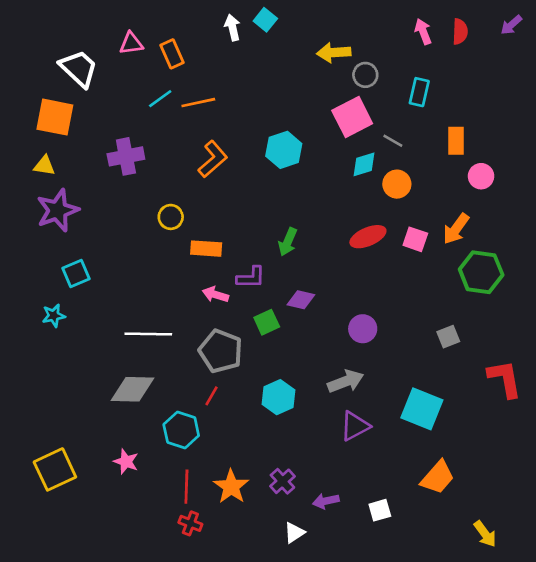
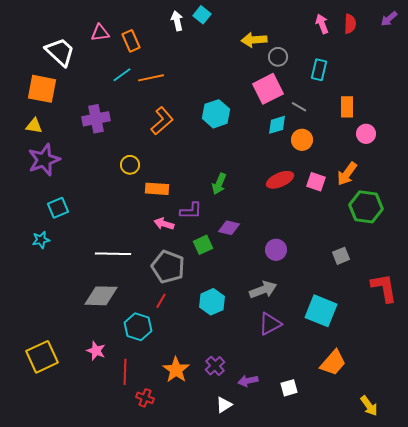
red line: (186, 487) -> (125, 372), moved

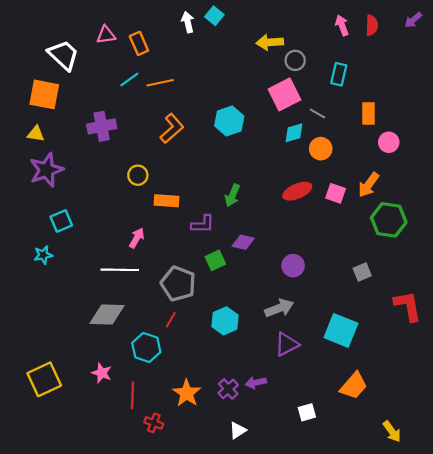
pink arrow: (164, 224) -> (137, 238), moved, turned 102
purple arrow: (248, 381) -> (256, 383), moved

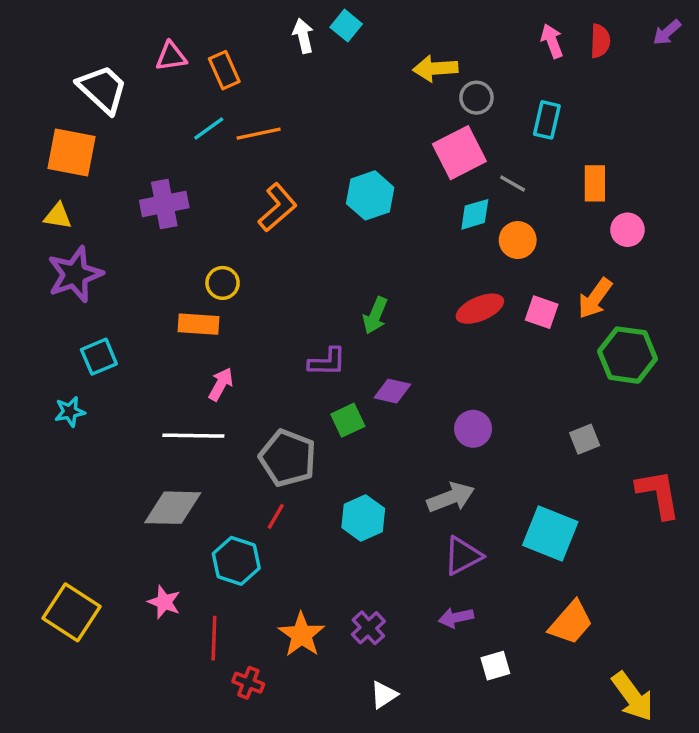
orange rectangle: (167, 201) -> (199, 324), moved
yellow square: (44, 379) -> (72, 612), turned -32
purple arrow: (256, 383) -> (456, 618), moved
yellow arrow: (392, 431) -> (633, 696), size x1.4

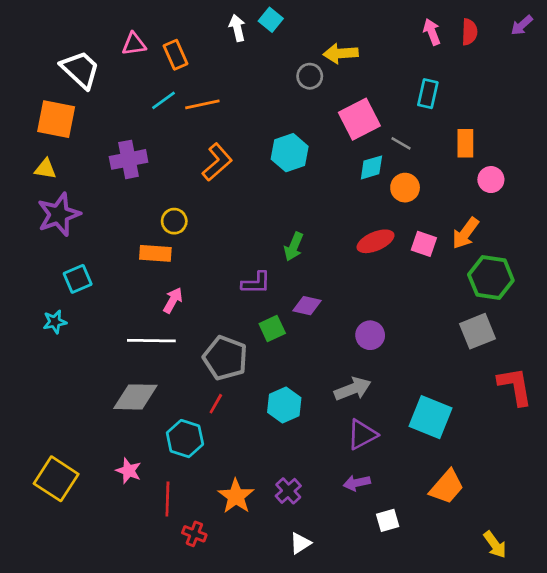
gray circle: (476, 98) -> (310, 76), moved
gray square: (585, 439) -> (477, 331), moved, size x1.5
yellow arrow: (633, 696) -> (495, 545), size x0.7

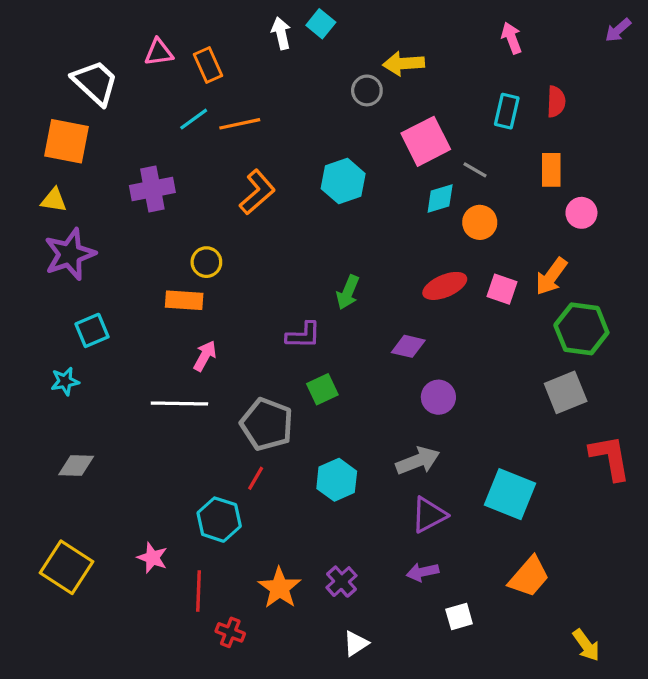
red semicircle: (469, 32) -> (556, 102), moved
purple diamond: (307, 306) -> (408, 346), moved
gray diamond: (135, 397) -> (76, 466), moved, size x0.7

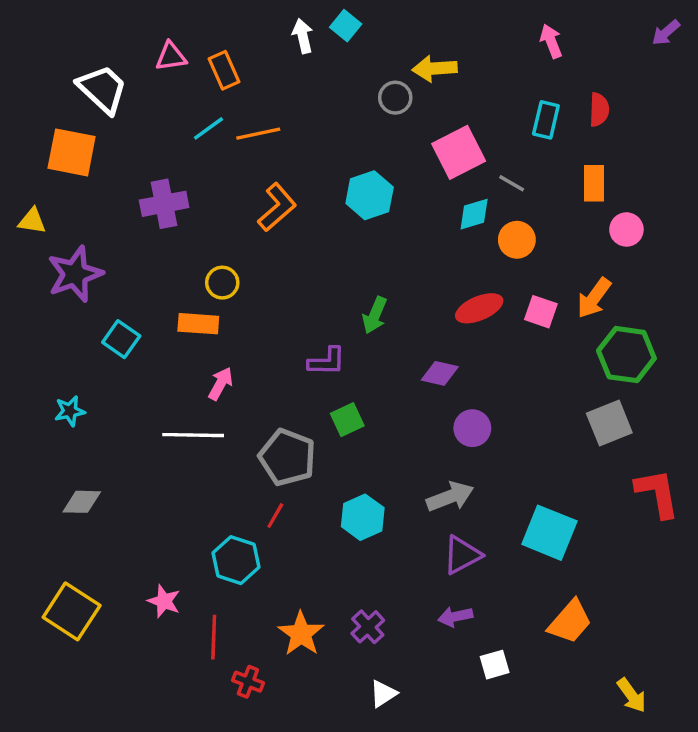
yellow triangle: (54, 200) -> (32, 221), moved
cyan square: (92, 330) -> (121, 339), moved, turned -32

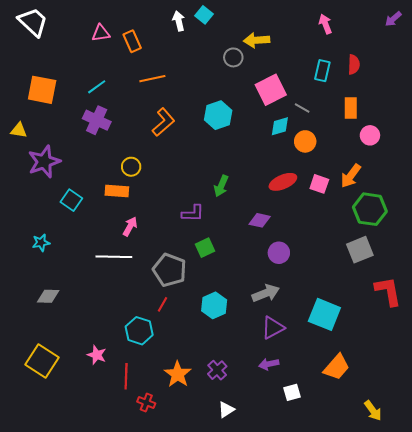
white trapezoid: (102, 89) -> (33, 22), moved
cyan line: (209, 128) -> (97, 87), moved
purple cross: (164, 204) -> (97, 120), turned 36

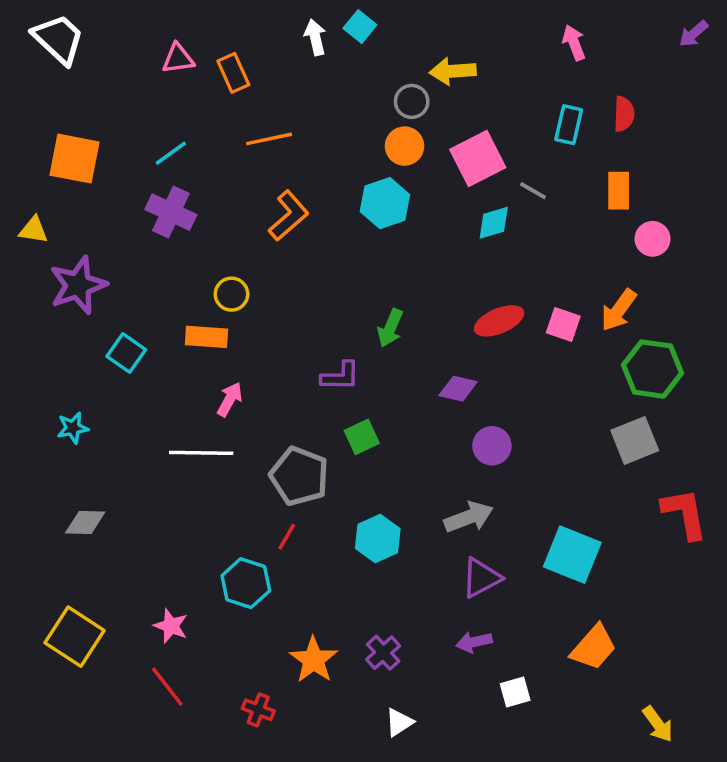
orange circle: (305, 141) -> (405, 146), moved
red line: (126, 376) -> (167, 687), moved, turned -40

